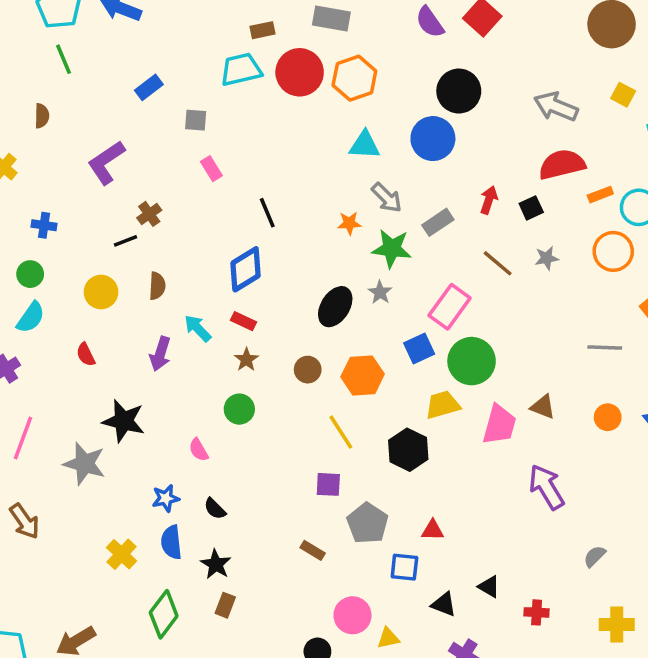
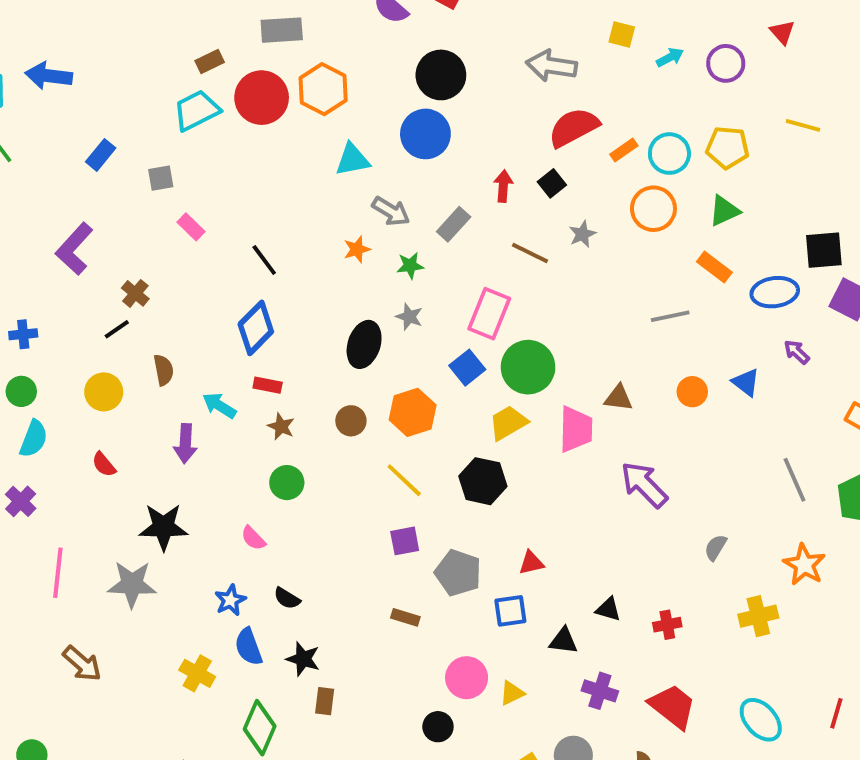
green star: (392, 249) -> (410, 266), size x0.6

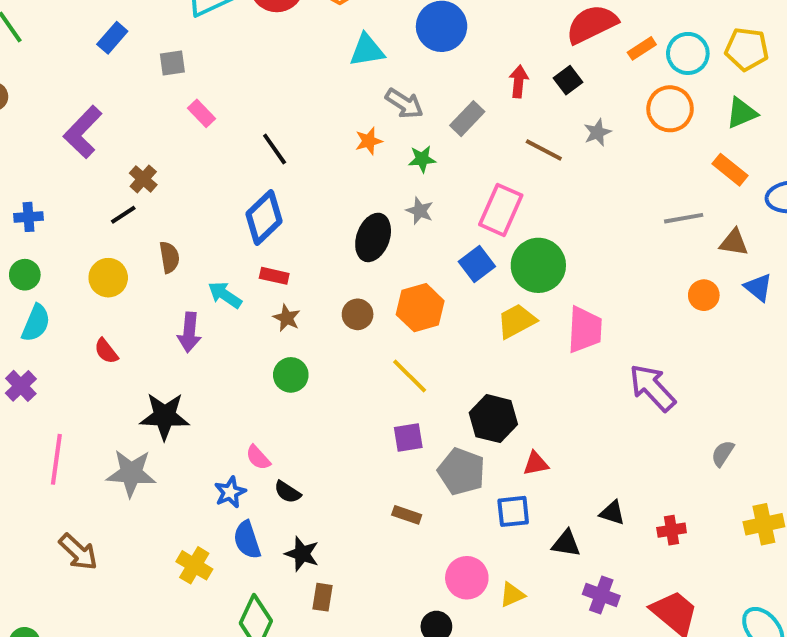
brown triangle: (619, 398) -> (734, 242), moved
black hexagon: (483, 481) -> (493, 419), moved
pink semicircle: (253, 538) -> (258, 458), moved

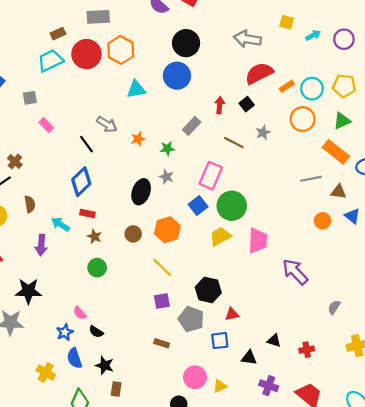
gray arrow: (404, 104) -> (107, 124), moved
orange rectangle: (730, 170) -> (336, 152), size x1.4

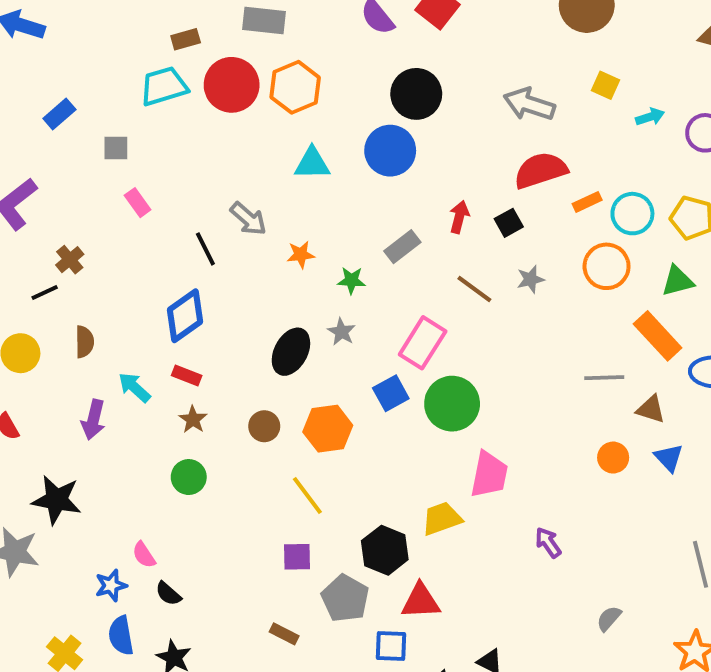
yellow trapezoid: (220, 236) -> (442, 519), moved
purple arrow: (295, 272) -> (548, 543), size x0.6
red triangle: (232, 314) -> (421, 601), size x1.5

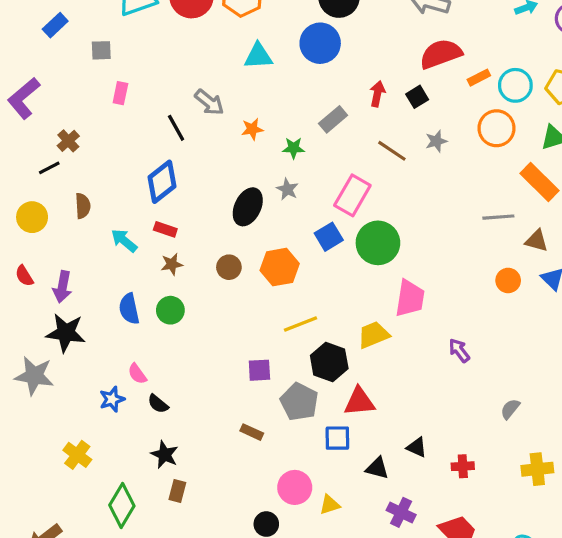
pink rectangle: (138, 203) -> (120, 93), turned 50
brown star: (193, 419) -> (172, 264), turned 30
purple arrow: (93, 420) -> (62, 287), moved
yellow line: (307, 496) -> (300, 324), moved, turned -72
blue semicircle: (121, 636) -> (129, 309), moved

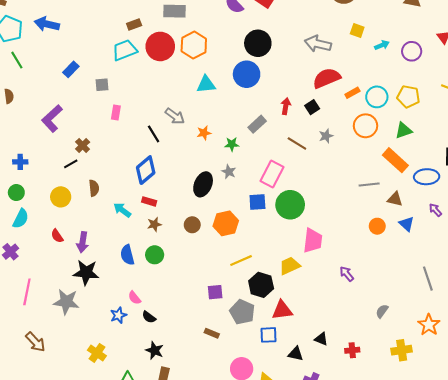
blue square: (329, 237) -> (257, 202), turned 30

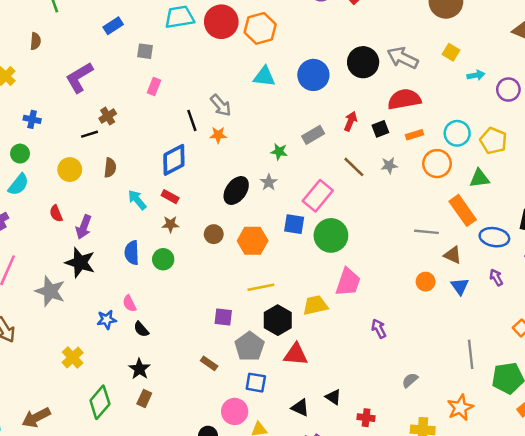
black circle: (258, 43) -> (363, 62), moved
orange rectangle: (352, 93) -> (414, 135), moved
orange star: (204, 133) -> (218, 135), moved
blue square: (268, 335) -> (256, 383), moved

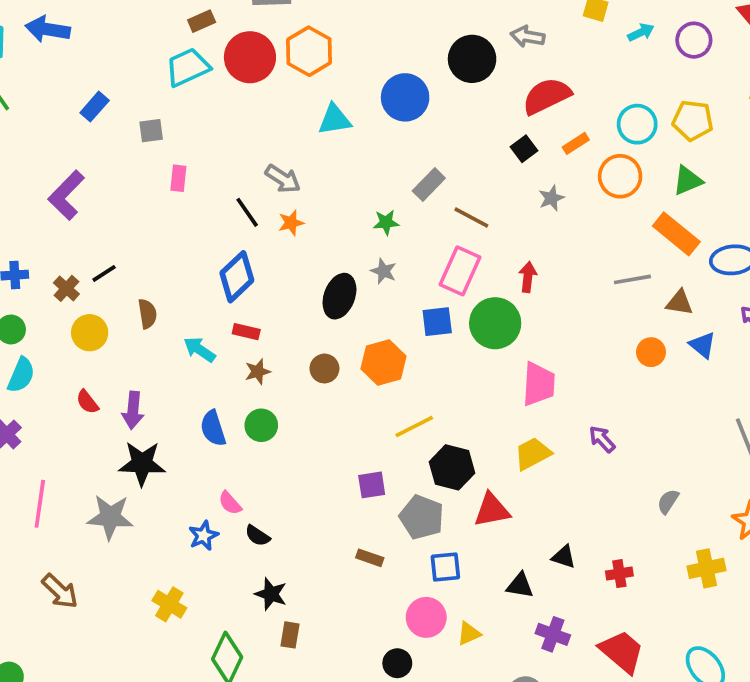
gray arrow: (403, 58) -> (528, 36), size x0.7
brown cross: (108, 116) -> (66, 288), moved
red arrow: (350, 121) -> (528, 277), moved
brown line: (354, 167) -> (471, 217), moved
yellow trapezoid: (315, 305) -> (533, 454), moved

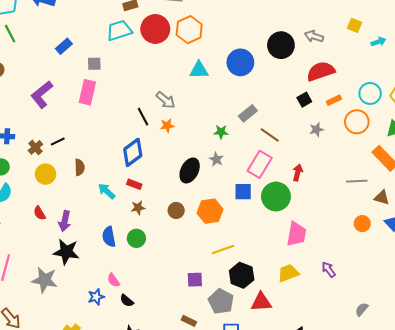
pink rectangle: (178, 178) -> (87, 92), moved, size x1.6

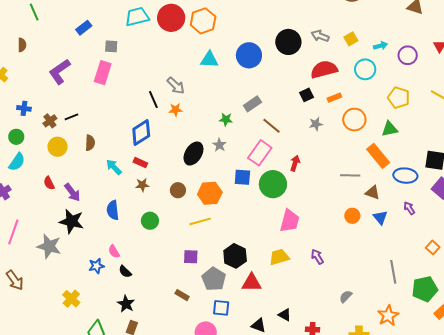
yellow square: (354, 25) -> (351, 39), moved, turned 32
cyan circle: (370, 93) -> (365, 69), moved
purple arrow: (65, 221) -> (72, 192), turned -54
green circle: (136, 238) -> (150, 221), moved
yellow line: (223, 250) -> (200, 221), moved

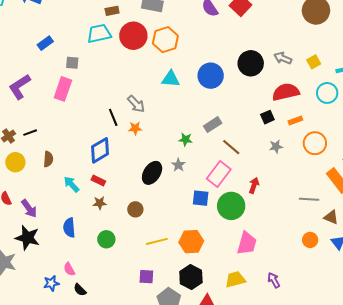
orange hexagon: (210, 193) -> (191, 242), moved

